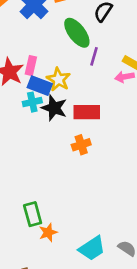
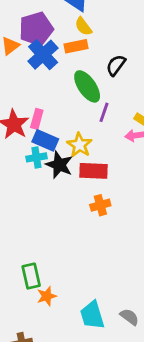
yellow star: (58, 79) -> (79, 145), moved
orange cross: (81, 145) -> (100, 205), moved
cyan trapezoid: (92, 248) -> (92, 315), turned 104

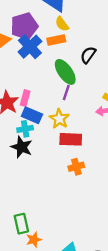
purple line: (104, 112) -> (66, 92), moved
black star: (59, 165) -> (22, 147), moved

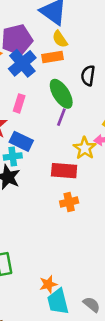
black semicircle: (88, 55) -> (88, 76), turned -30
pink rectangle: (25, 98) -> (19, 103), moved
yellow star: (59, 119) -> (85, 148), moved
orange star: (34, 240) -> (48, 284), moved

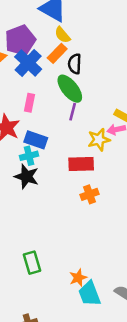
orange rectangle: (53, 57) -> (57, 53), turned -30
black semicircle: (88, 76) -> (75, 64), moved
yellow star: (85, 148) -> (99, 140), turned 30

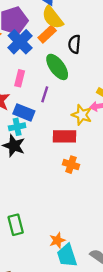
yellow semicircle: (62, 35) -> (53, 17), size x1.5
black semicircle: (75, 64) -> (74, 44), moved
purple line: (73, 112) -> (45, 94), moved
yellow star: (99, 140) -> (82, 115), turned 30
orange cross: (90, 194) -> (71, 165), turned 35

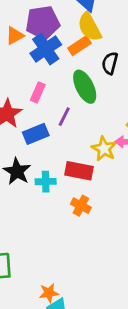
blue rectangle: (24, 112) -> (36, 134), turned -54
cyan cross: (17, 127) -> (46, 182), moved

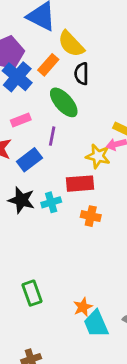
yellow semicircle: (89, 27) -> (71, 44), moved
pink rectangle: (38, 92) -> (21, 120), turned 60

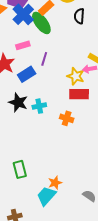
black semicircle: (82, 74) -> (79, 16), moved
green ellipse: (64, 102) -> (41, 23), moved
red rectangle: (80, 184) -> (79, 94), moved
cyan trapezoid: (96, 324) -> (46, 196), moved, turned 60

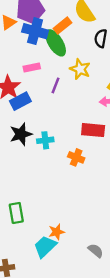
blue cross: (23, 14) -> (35, 31), turned -35
blue rectangle: (27, 74) -> (20, 101), moved
yellow star: (76, 76) -> (80, 69), moved
black star: (18, 102) -> (21, 134), turned 30

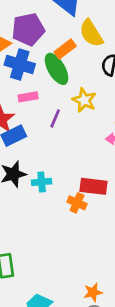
blue cross: (35, 31) -> (20, 64), moved
red rectangle: (93, 130) -> (94, 186), moved
orange star: (57, 232) -> (93, 292), moved

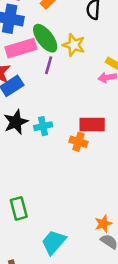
green ellipse: (57, 69) -> (45, 38), moved
pink rectangle: (28, 97) -> (21, 48), size x1.6

